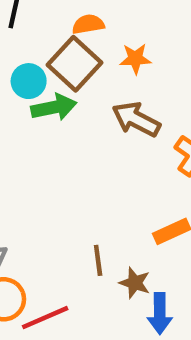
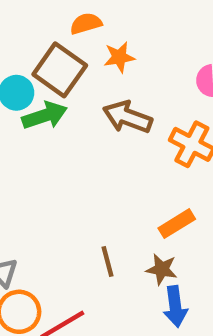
orange semicircle: (88, 24) -> (86, 24), moved
brown star: (135, 283) -> (162, 269), moved

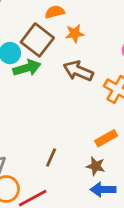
brown line: (108, 261) -> (51, 157), moved, turned 36
blue arrow: (175, 306) -> (103, 190), turned 95

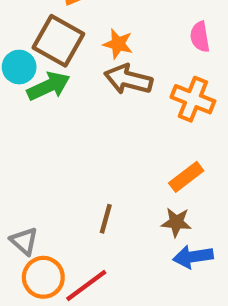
orange star: (75, 34) -> (118, 44), moved, turned 30

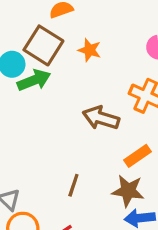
brown arrow: (128, 79) -> (101, 118), moved
brown star: (176, 222) -> (128, 191), size x1.4

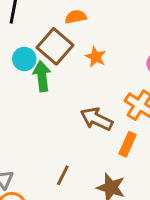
green arrow: (34, 80) -> (42, 76), turned -84
orange rectangle: (137, 156) -> (127, 144), moved, turned -40

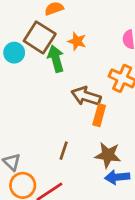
green arrow: (42, 76) -> (56, 59), moved
orange rectangle: (127, 144) -> (99, 115), moved

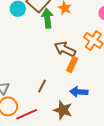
brown star: (108, 155) -> (63, 110), moved
blue arrow: (117, 177) -> (79, 92), moved

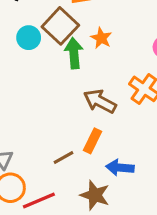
orange rectangle: (72, 64) -> (92, 141), moved
brown line: (42, 86) -> (63, 157), turned 32

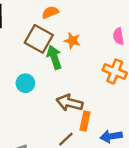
cyan circle: (29, 38) -> (25, 83), moved
brown arrow: (100, 101) -> (70, 103), moved

